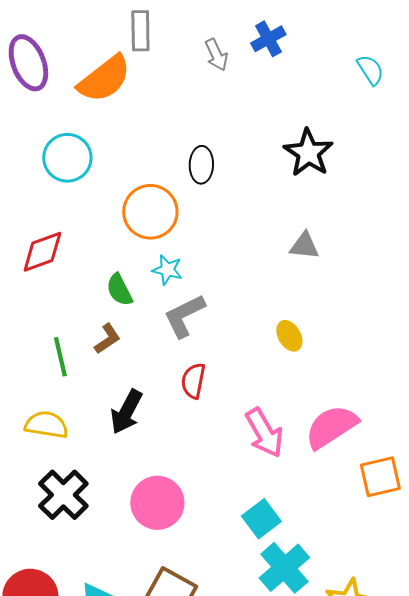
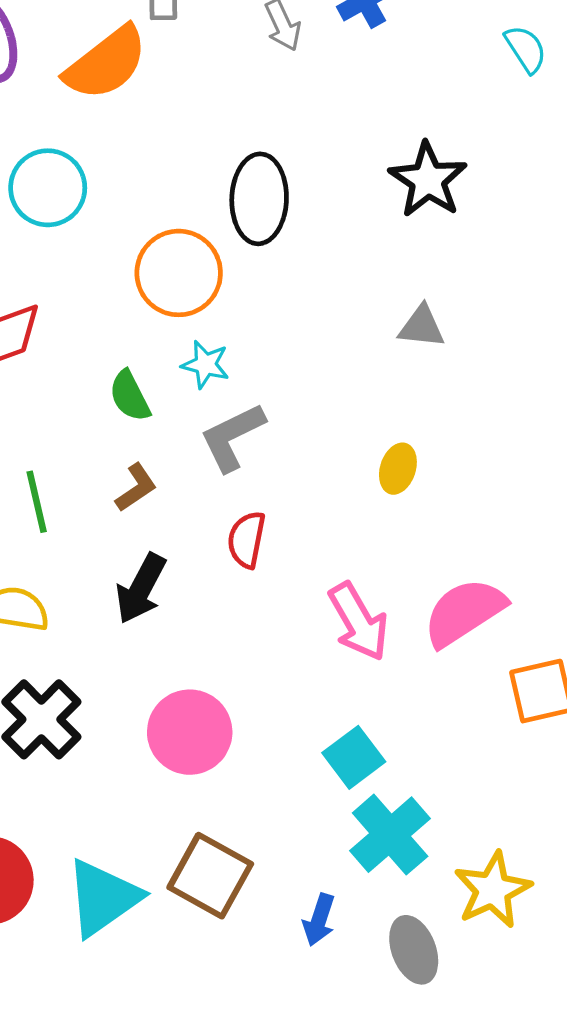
black ellipse: (201, 165) -> (259, 199), size x1.5
yellow ellipse: (289, 336) -> (398, 469), turned 48
brown L-shape: (107, 339) -> (136, 488), moved

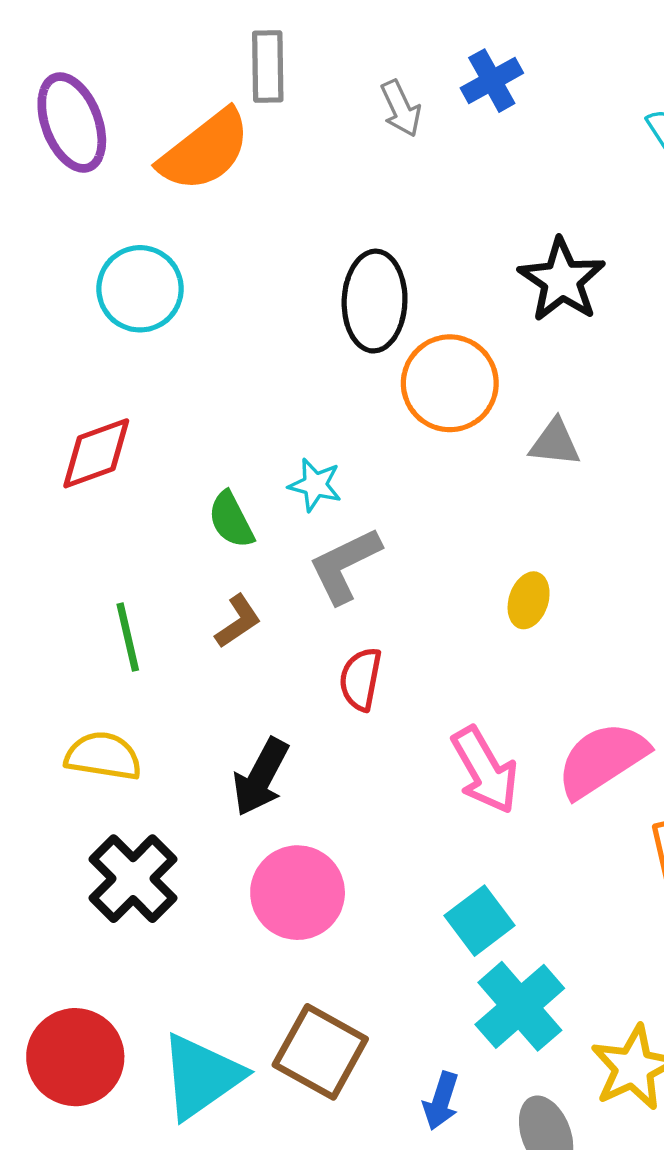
orange circle: (179, 273) -> (450, 383), moved
black arrow: (141, 589) -> (261, 777), moved

